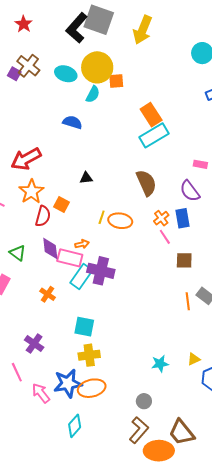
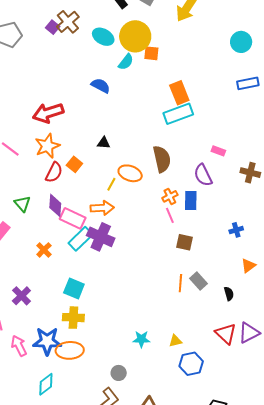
orange ellipse: (120, 221) -> (130, 173), moved
orange arrow: (82, 244) -> (102, 208), moved, size x1.6

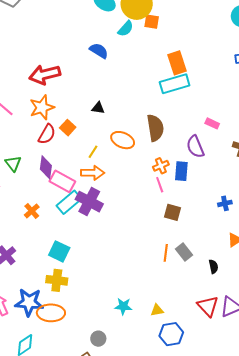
yellow line: (111, 184) -> (93, 152), moved

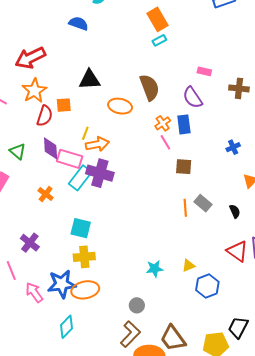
cyan rectangle: (175, 84) -> (159, 40), size x0.5
black triangle: (98, 108) -> (90, 80), size x1.6
orange square: (68, 128) -> (64, 105), turned -35
yellow line: (93, 152) -> (85, 133), moved

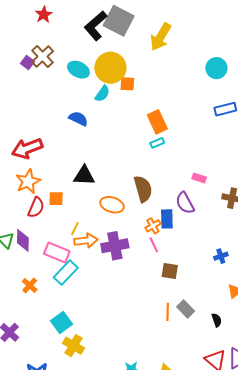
blue rectangle: (184, 124) -> (167, 219), moved
purple diamond: (51, 148) -> (23, 240), moved
purple cross: (100, 173) -> (115, 246), moved, turned -32
cyan square: (81, 228) -> (62, 323), turned 35
yellow cross: (84, 257) -> (73, 346), moved, turned 30

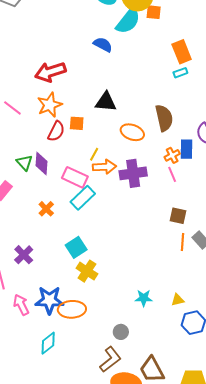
cyan semicircle: (102, 94) -> (128, 21), size x1.6
brown square: (170, 271) -> (178, 216), moved

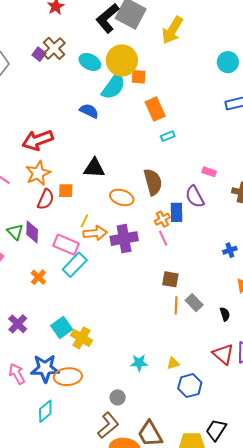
orange rectangle: (182, 52) -> (155, 109), moved
cyan square: (76, 247) -> (62, 328), moved

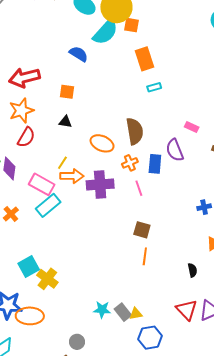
black triangle: (94, 168) -> (65, 122), moved, size x0.6
orange square: (66, 191) -> (67, 92), moved
orange cross: (162, 219) -> (130, 163), moved
gray rectangle: (194, 303) -> (123, 312), moved

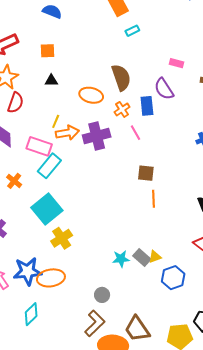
cyan square: (29, 266) -> (47, 209), moved, size x1.4
yellow cross: (47, 279) -> (62, 238), turned 30

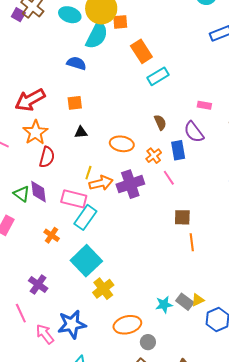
cyan rectangle: (132, 31) -> (158, 76), size x1.5
brown semicircle: (121, 77) -> (160, 122), moved, size x0.6
orange ellipse: (51, 278) -> (127, 325), moved

